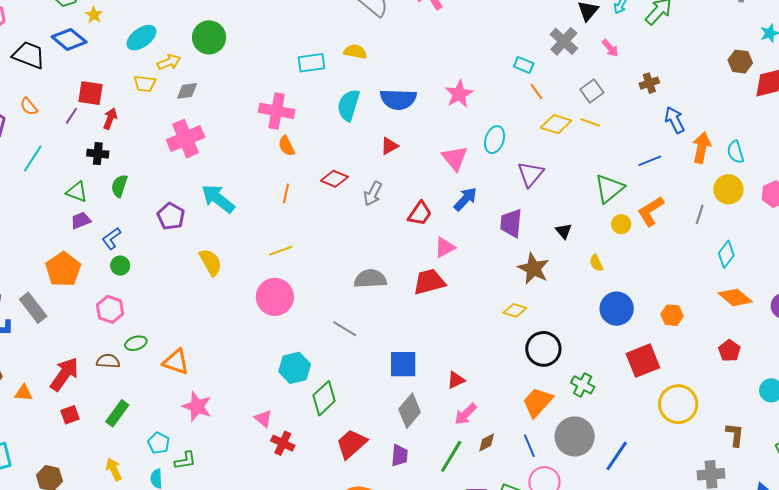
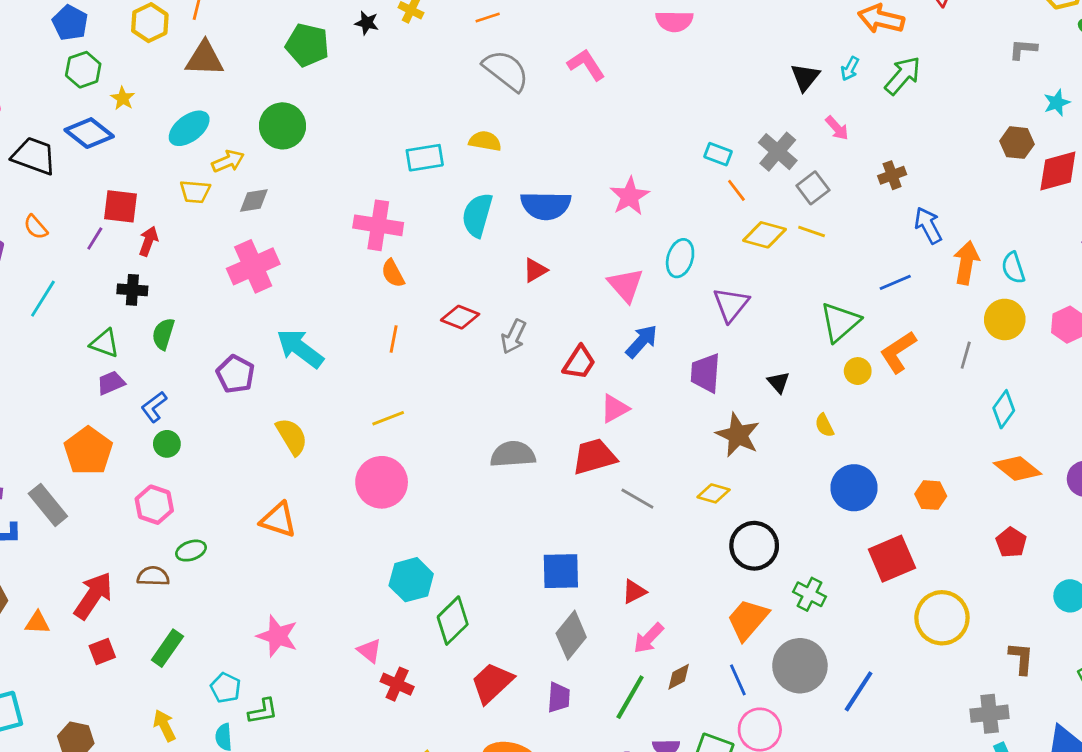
gray cross: (564, 41) -> (778, 152), moved
gray line: (345, 329) -> (637, 499), moved
orange triangle: (176, 362) -> (278, 520), moved

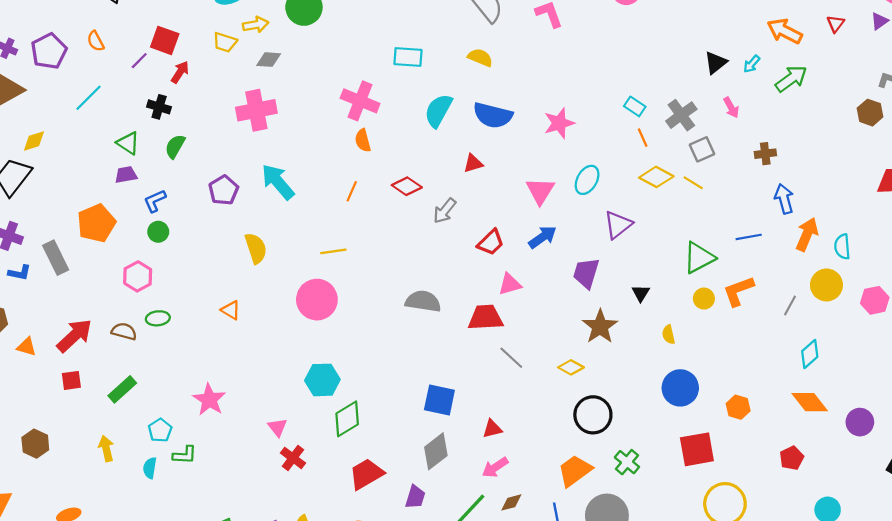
yellow semicircle: (485, 141) -> (480, 58), moved
brown hexagon: (1017, 143) -> (870, 113), moved
orange triangle: (278, 520) -> (231, 310), size x0.7

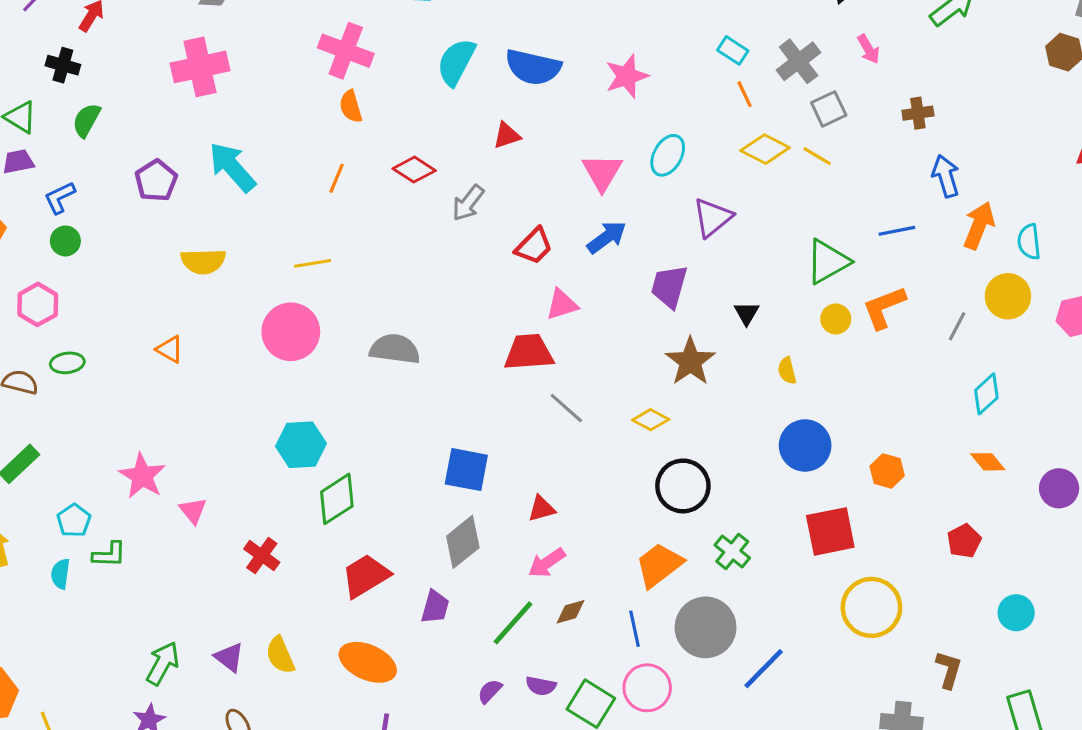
yellow semicircle: (256, 248) -> (203, 261), turned 108
gray semicircle: (423, 301) -> (395, 349), moved
orange diamond: (810, 402) -> (988, 462), size x0.7
pink triangle: (278, 427) -> (193, 511), moved

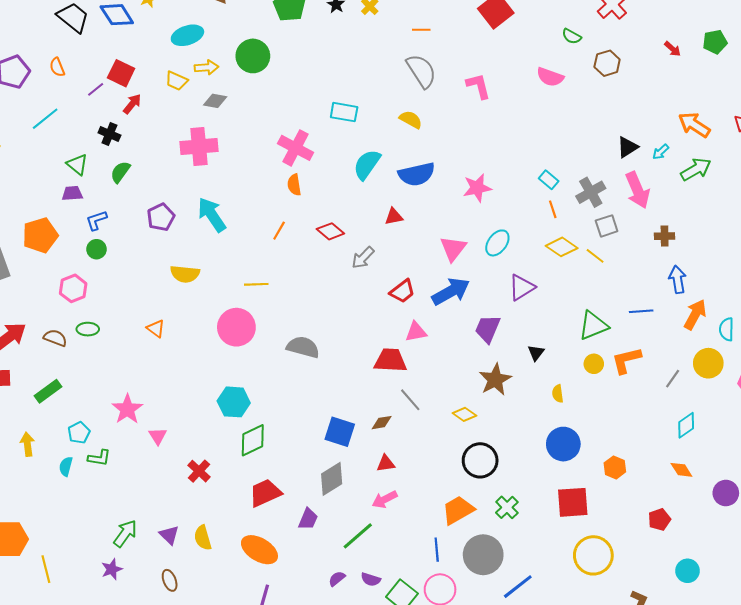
pink arrow: (868, 49) -> (638, 190), size x1.8
blue semicircle: (533, 67) -> (417, 174), turned -33
blue arrow: (607, 237) -> (451, 291), size x1.4
brown diamond: (571, 612) -> (382, 423), moved

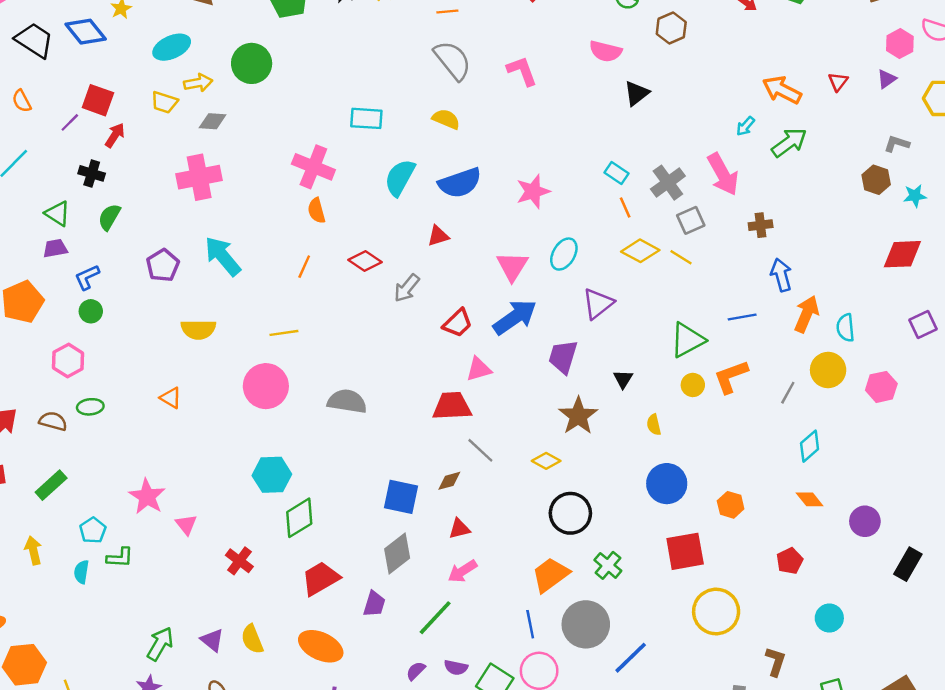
black triangle: (627, 147) -> (637, 93), moved

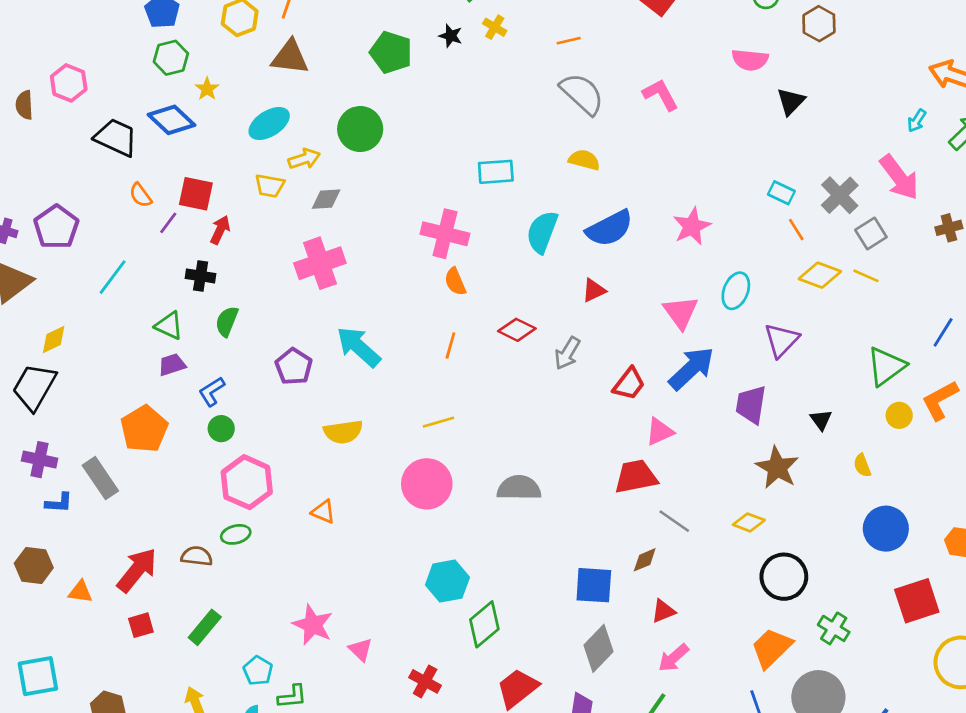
orange semicircle: (22, 101) -> (140, 195), moved
blue line: (742, 317) -> (943, 332), turned -40
pink hexagon: (68, 361) -> (247, 482), moved, size x1.4

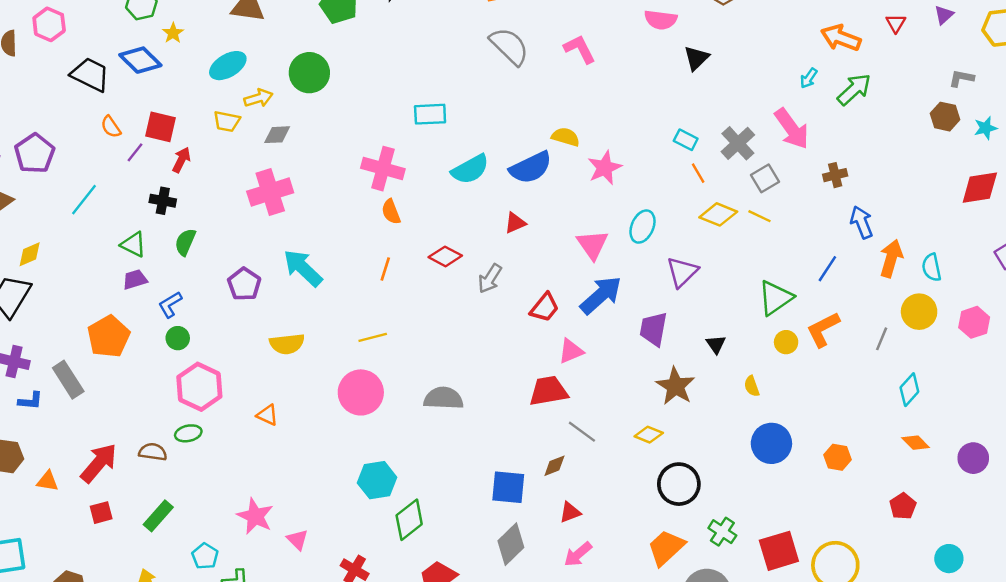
yellow semicircle: (584, 160) -> (566, 137), moved
cyan semicircle: (542, 232) -> (470, 169), turned -141
red square: (917, 601) -> (779, 551), moved

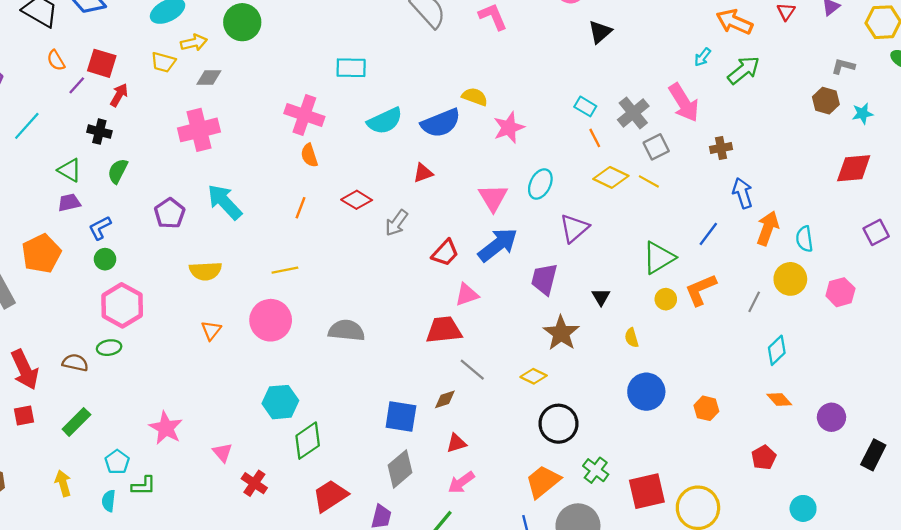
orange triangle: (267, 415) -> (211, 330), moved, turned 40
red arrow: (99, 463) -> (25, 370), turned 111
pink triangle: (297, 540) -> (222, 452), moved

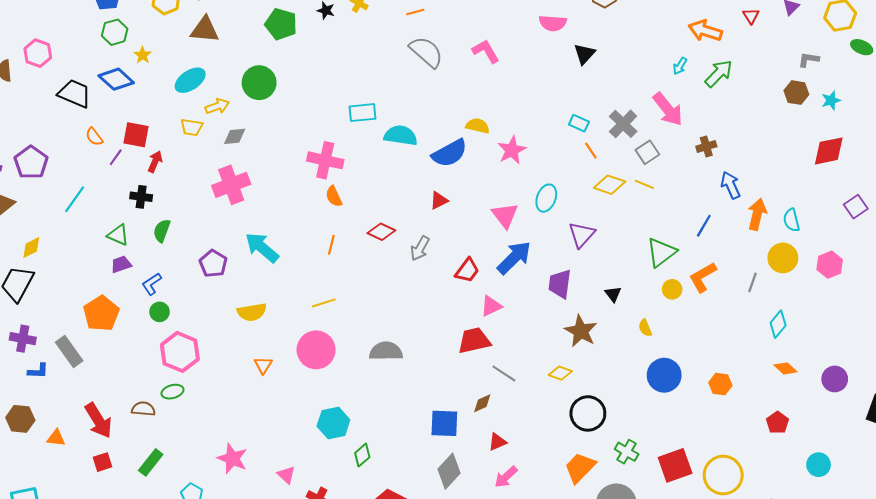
cyan semicircle: (385, 121) -> (401, 135), moved, turned -140
green diamond: (308, 441) -> (362, 455), size x0.7

